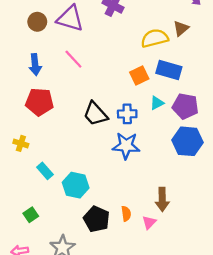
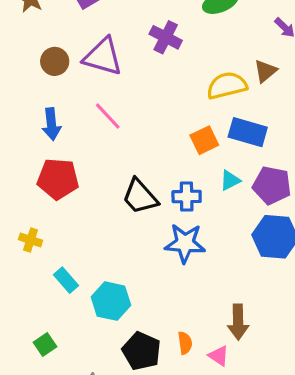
pink triangle: (149, 222) -> (219, 356), turned -40

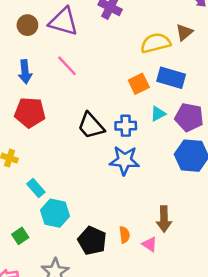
cyan hexagon: (111, 301) -> (55, 213), moved

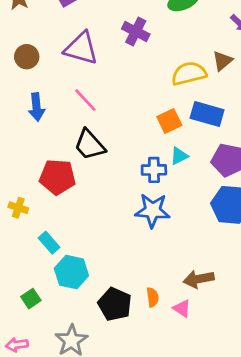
brown circle: (27, 25) -> (27, 57), moved
red pentagon: (30, 113) -> (57, 177), moved
cyan triangle: (158, 114) -> (179, 156), moved
black trapezoid: (91, 126) -> (90, 145), moved
brown arrow: (164, 219) -> (199, 279), turned 80

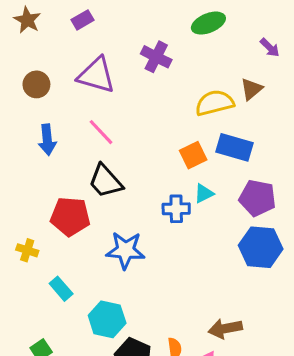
blue star: (153, 210) -> (126, 250), moved
cyan hexagon: (71, 272) -> (107, 319), moved

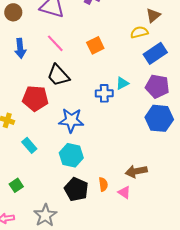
yellow semicircle: (215, 103) -> (139, 32), moved, size x0.7
blue rectangle: (235, 147) -> (155, 53), moved, turned -50
orange square: (193, 155) -> (95, 45), moved
cyan hexagon: (107, 319) -> (71, 155), moved

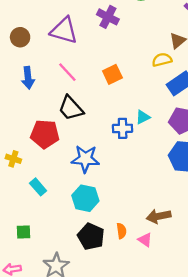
green square: (16, 185) -> (23, 232), turned 32

